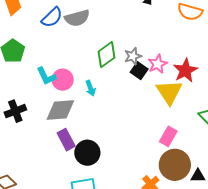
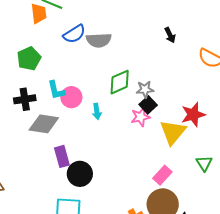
pink star: (158, 64) -> (140, 117), moved
gray diamond: (60, 110) -> (44, 124), moved
black cross: (15, 111) -> (25, 99), moved

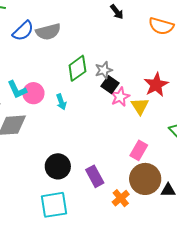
pink star: (140, 117) -> (120, 97), moved
yellow triangle: (173, 132) -> (140, 106), size x0.7
purple rectangle: (62, 156) -> (95, 176), moved

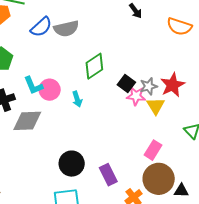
gray star: (104, 70) -> (149, 86), moved
pink star: (120, 97) -> (136, 96), turned 30

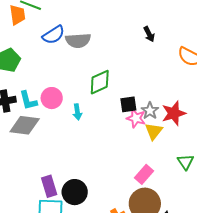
black square: (126, 83) -> (128, 104), turned 36
cyan L-shape: (33, 85) -> (28, 101), moved
gray star: (149, 86) -> (150, 111), turned -30
black circle: (72, 164) -> (75, 192), moved
purple rectangle: (108, 175) -> (49, 186), moved

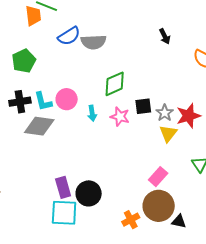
pink star: (136, 118) -> (120, 117), moved

